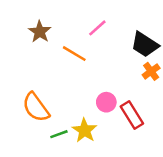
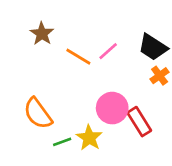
pink line: (97, 28) -> (108, 51), moved
pink circle: (106, 102) -> (112, 108), size x1.5

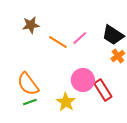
brown star: (42, 34) -> (31, 25), turned 30
green line: (62, 142) -> (30, 102), moved

